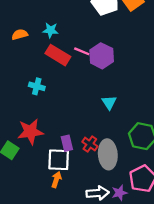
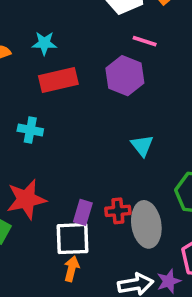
pink line: (82, 51) -> (145, 41), moved
red rectangle: (58, 55) -> (58, 80), turned -40
purple rectangle: (67, 143) -> (83, 212), turned 35
red cross: (90, 144) -> (118, 211), turned -35

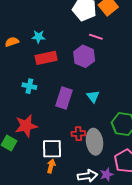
purple rectangle: (83, 212) -> (64, 98), moved, size x1.5

